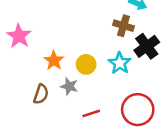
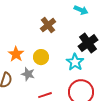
brown cross: (124, 26) -> (48, 25), moved, turned 35
cyan star: (120, 63) -> (75, 62), moved

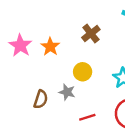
orange star: (16, 54) -> (50, 47), moved

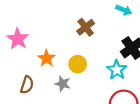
orange star: (50, 47) -> (46, 58), moved
brown semicircle: (41, 99) -> (27, 85), moved

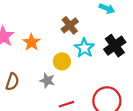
orange star: (46, 58) -> (31, 42), moved
cyan star: (117, 70) -> (84, 48), moved

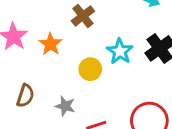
brown cross: (70, 25) -> (83, 16), moved
gray star: (47, 81) -> (65, 106), moved

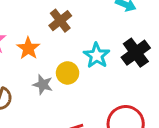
gray star: (65, 106) -> (43, 85), moved

